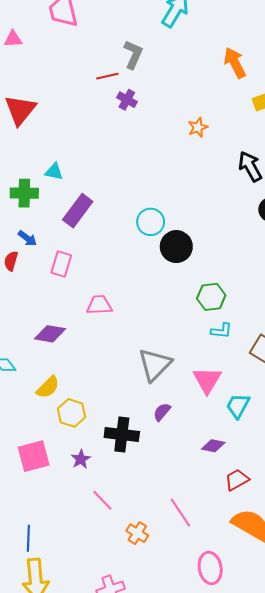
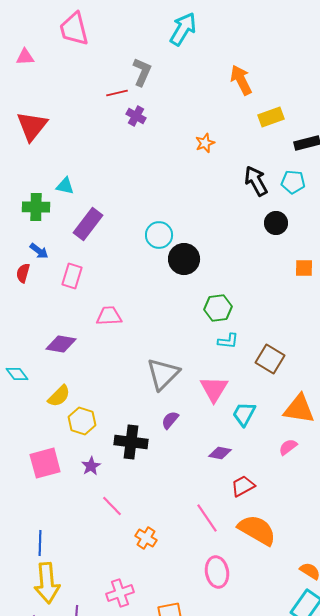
pink line: (180, 513) -> (207, 518), moved

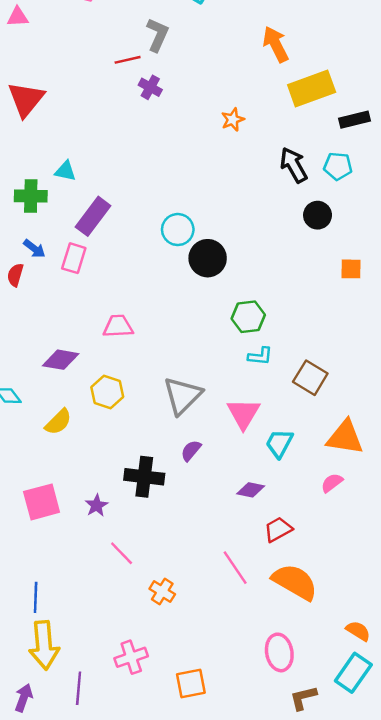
yellow rectangle: (271, 117) -> (312, 89), size x1.5
pink rectangle: (72, 276) -> (74, 258), moved
yellow hexagon: (82, 421) -> (107, 392), moved
pink ellipse: (217, 572) -> (279, 652), moved

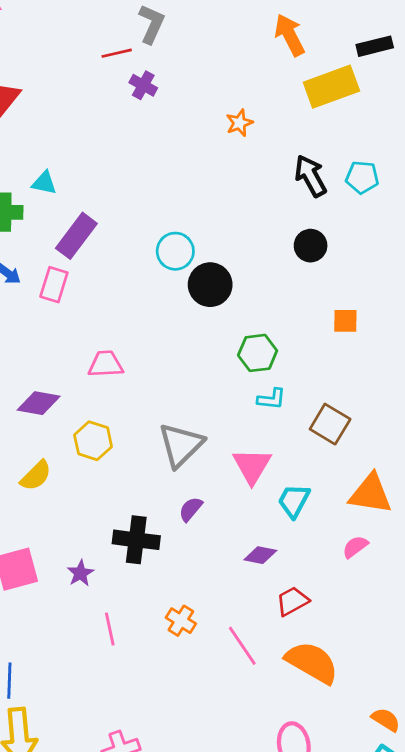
black rectangle: (355, 120) -> (375, 46), moved
black circle: (318, 215) -> (311, 246), moved
orange square: (351, 269) -> (345, 321), moved
pink line: (122, 553) -> (110, 629), turned 32
orange cross: (162, 591) -> (181, 621), moved

